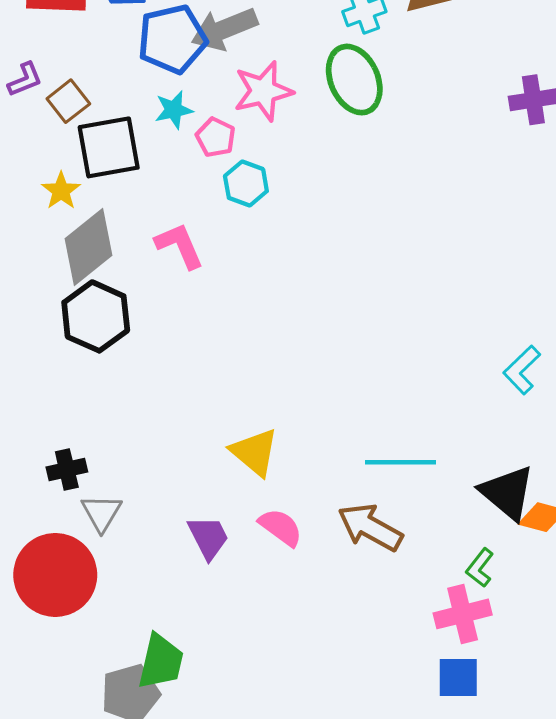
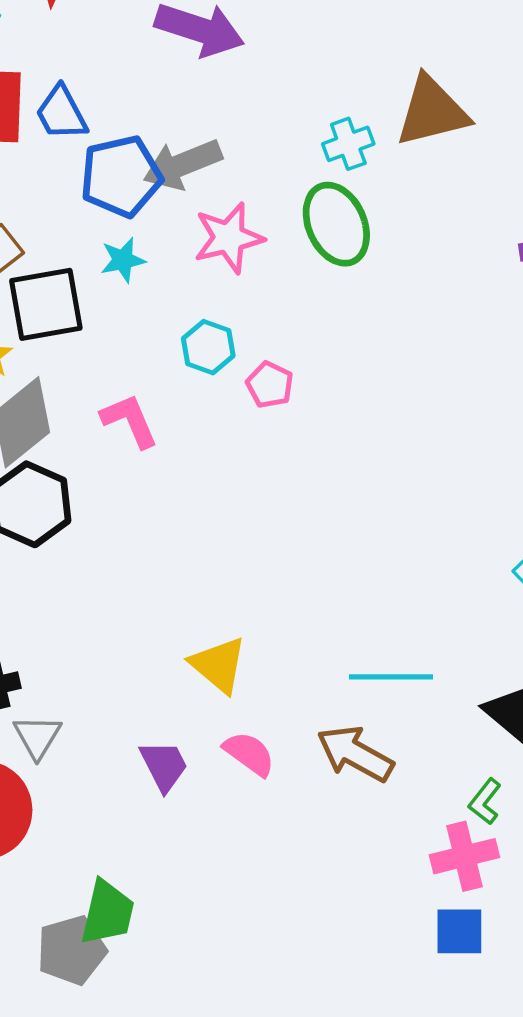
pink pentagon: (216, 137) -> (270, 385), moved

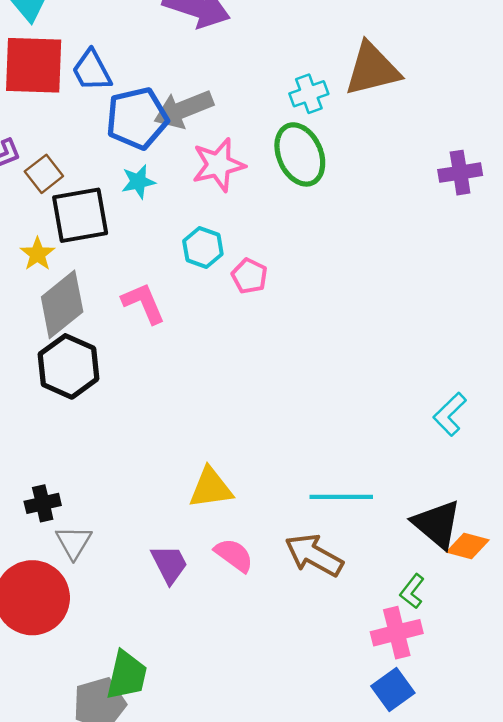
yellow triangle: (218, 665) -> (211, 488), turned -48
blue square: (459, 931) -> (393, 689), turned -36

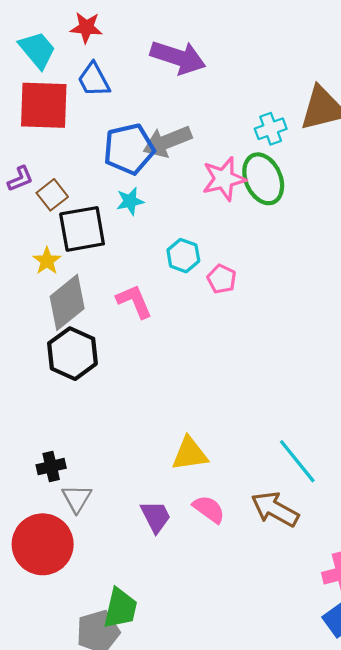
blue trapezoid: (92, 70) -> (94, 80), moved
pink star: (218, 165) -> (224, 179), moved
cyan line: (341, 497) -> (297, 461), turned 51

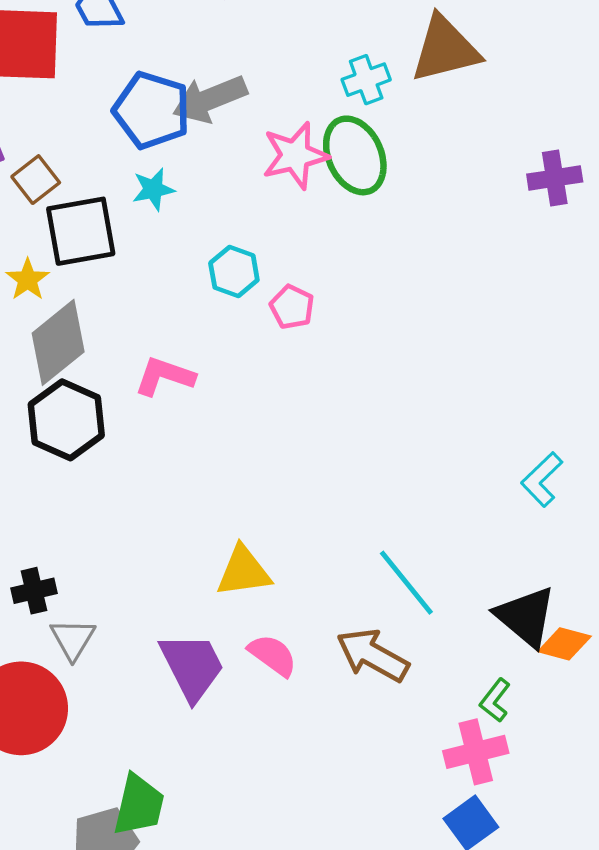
blue pentagon: (129, 149) -> (152, 110), turned 30
pink L-shape: (134, 301) -> (165, 376), moved, turned -48
purple trapezoid: (156, 517) -> (192, 666), size x1.4

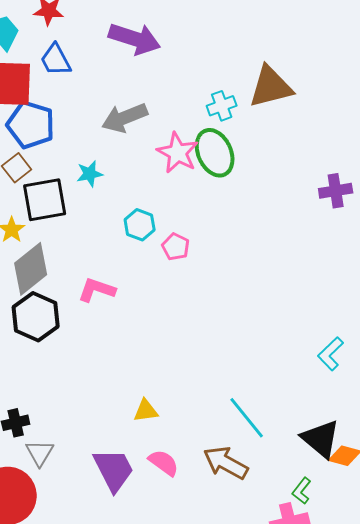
blue pentagon: (152, 110) -> (31, 125), moved
pink star: (295, 155) -> (178, 153), turned -30
purple cross: (555, 178) -> (336, 191), moved
yellow triangle: (244, 571) -> (146, 411), size x0.7

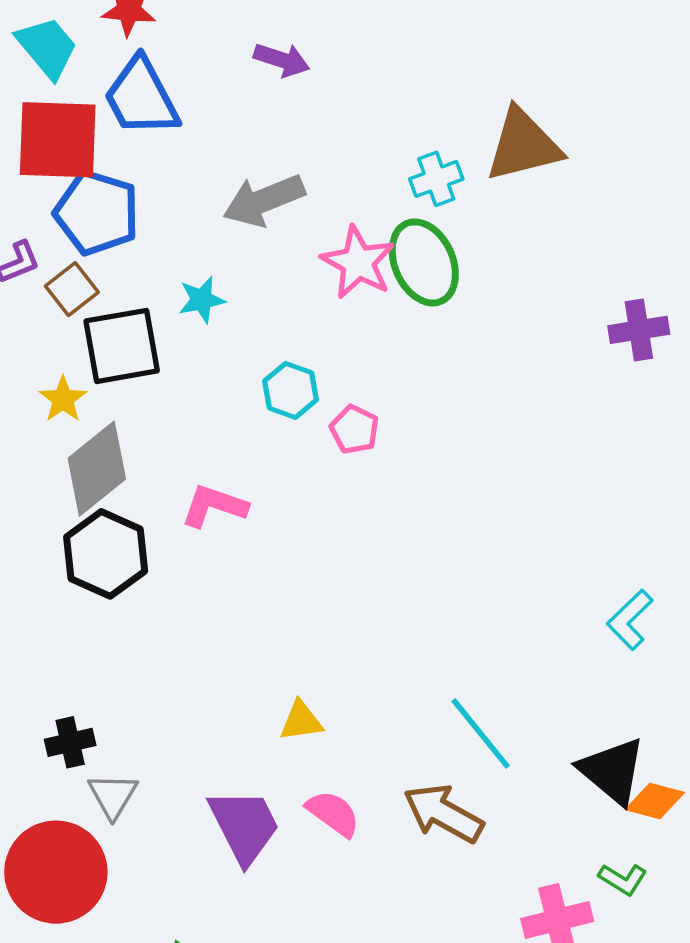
purple arrow: (135, 39) -> (282, 60), size x0.6
blue trapezoid: (56, 60) -> (141, 97), size x1.4
green L-shape: (302, 491) -> (623, 879), moved, turned -96

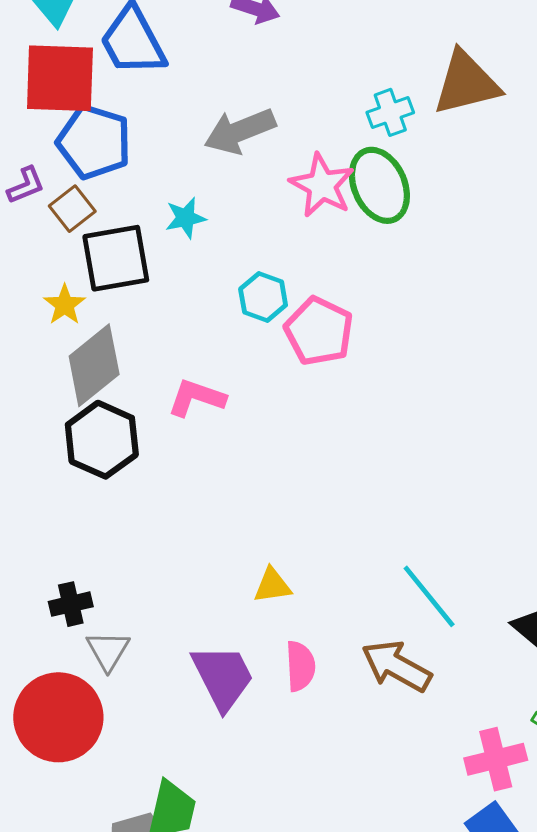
pink pentagon: (354, 430) -> (319, 331), size x1.6
pink semicircle: (333, 813) -> (300, 666), turned 51

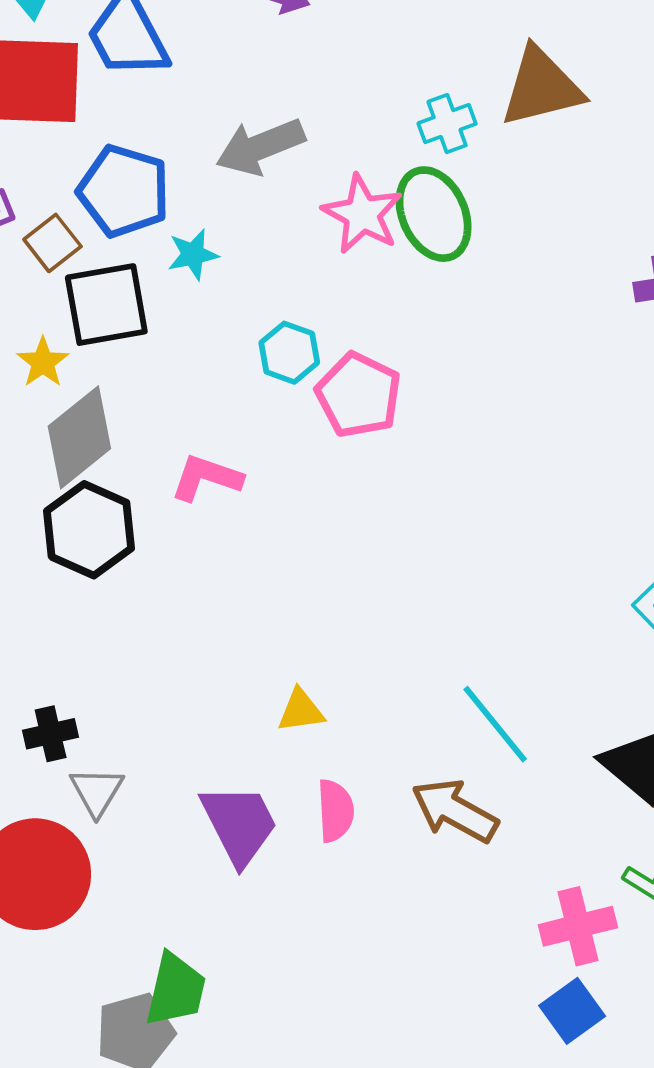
blue pentagon: (94, 142) -> (124, 191), moved

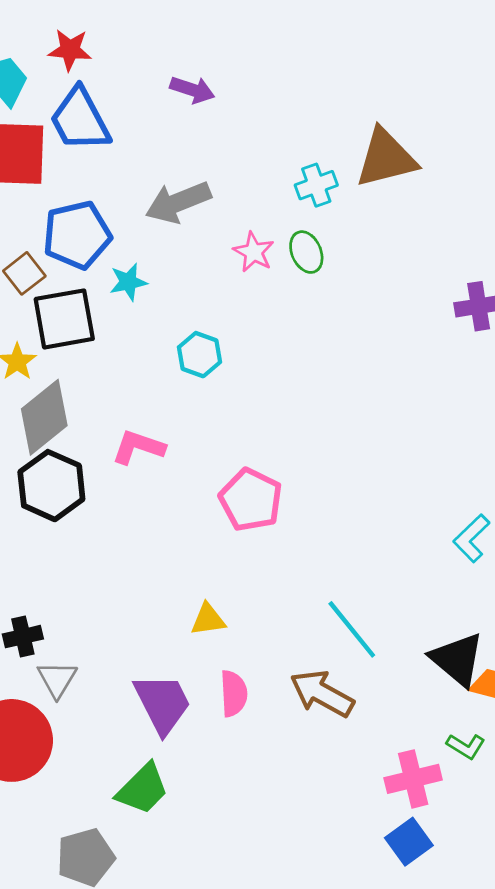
blue pentagon: (124, 191) -> (77, 235), turned -30
pink star: (362, 214) -> (254, 252), size x0.7
green ellipse: (434, 214) -> (306, 252), size x0.6
pink pentagon: (359, 395) -> (251, 500), moved
green trapezoid: (176, 990) -> (143, 789), moved, turned 32

